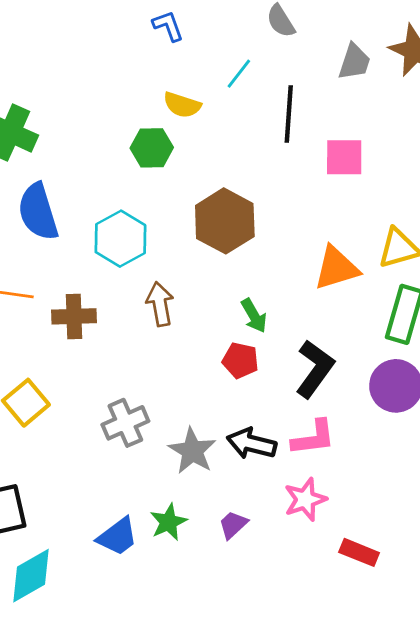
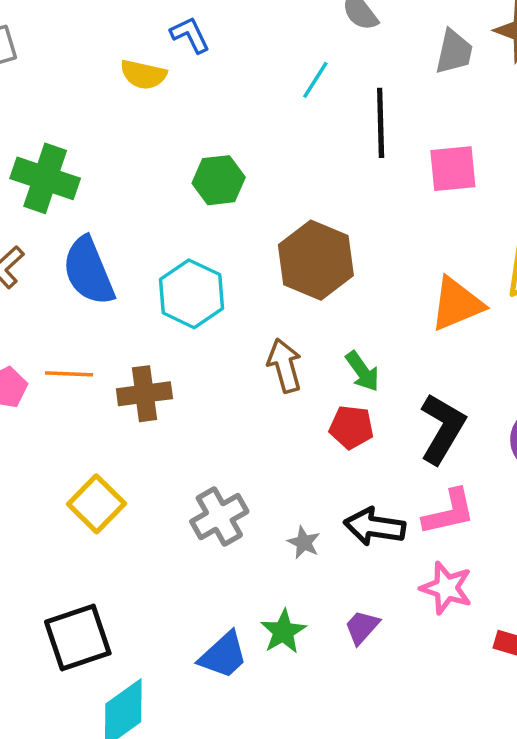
blue L-shape: (168, 26) -> (190, 35), moved
yellow semicircle: (182, 105) -> (143, 75), moved
brown arrow: (160, 304) -> (285, 365), moved
gray star: (192, 451) -> (304, 542), size x0.6
pink star: (305, 499) -> (446, 588), turned -30

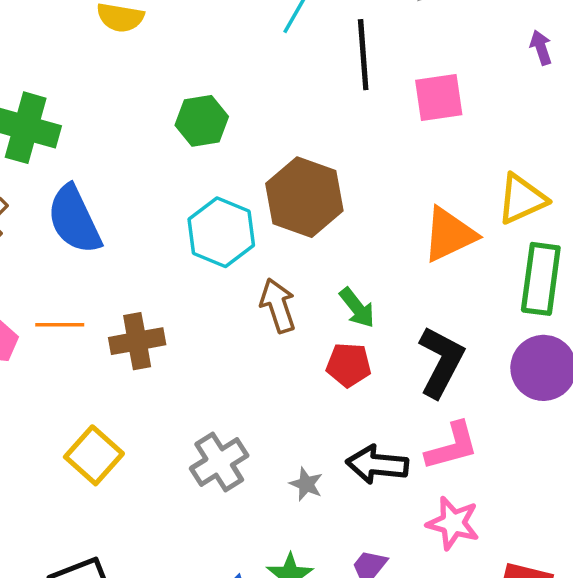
cyan hexagon: (192, 294) -> (221, 232), moved

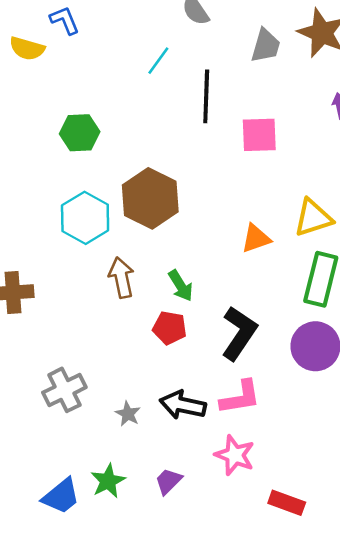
orange triangle: (449, 235) -> (256, 238), size x0.7

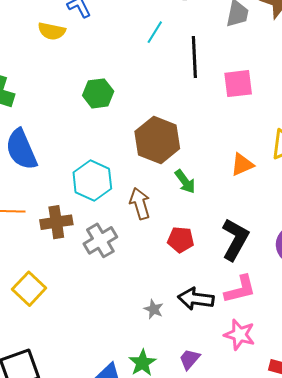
cyan hexagon: (85, 218) -> (92, 180), moved
green arrow: (181, 286) -> (185, 182), moved
gray cross: (64, 390) -> (100, 240), moved

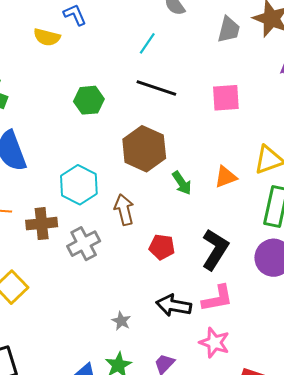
black line: (194, 57) -> (156, 88), moved, turned -72
green arrow: (185, 182) -> (182, 183), moved
gray star: (154, 309) -> (121, 321), moved

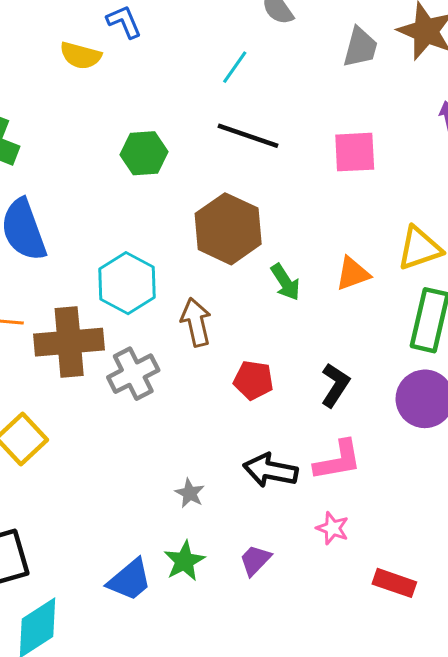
brown cross: (42, 224) -> (69, 342), size x1.4
black L-shape: (215, 249) -> (335, 385), size x0.7
pink star: (214, 343) -> (332, 528), size x0.7

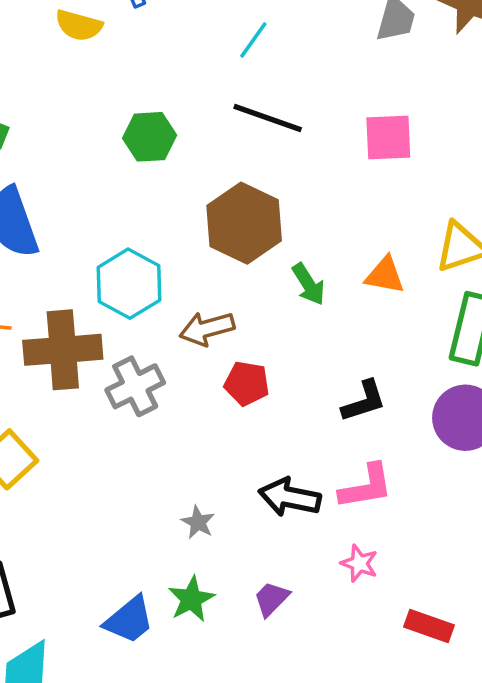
orange triangle: (353, 274) -> (385, 275), turned 30
brown arrow: (196, 322) -> (207, 329), turned -93
red pentagon: (253, 380) -> (247, 383), moved
black L-shape: (335, 385) -> (364, 401), turned 39

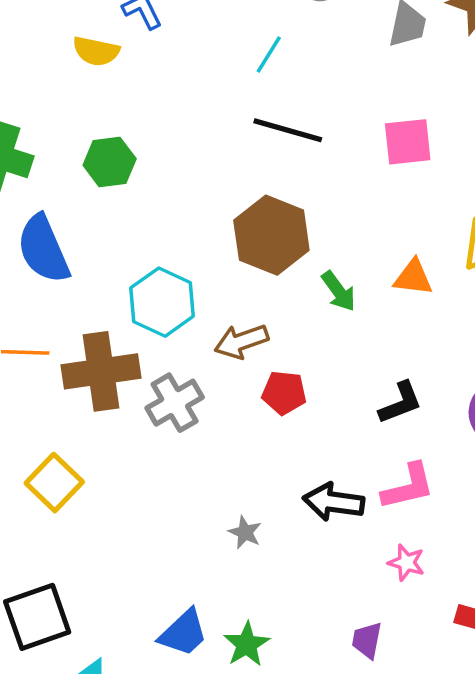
green hexagon: (150, 137) -> (110, 162), moved
green star: (191, 599) -> (247, 644), moved
purple trapezoid: (271, 599) -> (367, 640), moved, turned -30

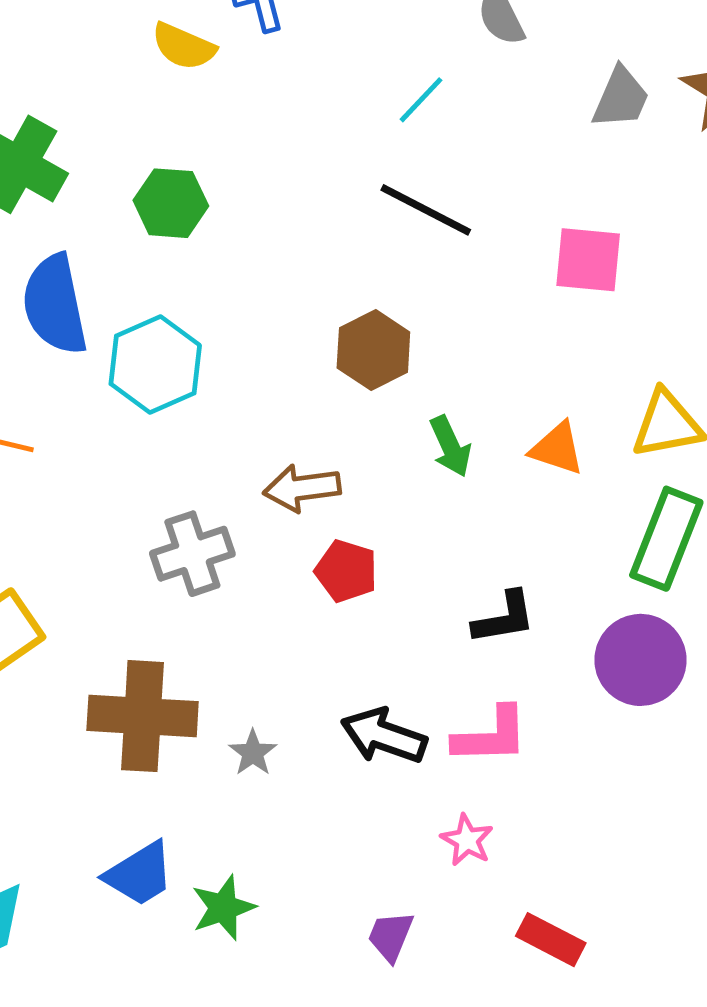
brown hexagon: (271, 235) -> (373, 350), size x0.7
cyan hexagon: (162, 302) -> (155, 365), moved
brown cross: (101, 371) -> (143, 716), moved

